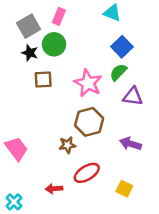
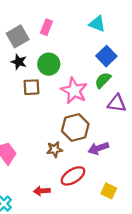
green circle: (54, 44) -> (49, 64), moved
purple arrow: (130, 144) -> (98, 148), moved, turned -36

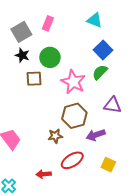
purple triangle: (117, 103) -> (113, 105), moved
yellow square: (109, 191) -> (108, 165), moved

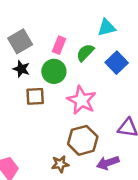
cyan triangle: (95, 20) -> (107, 28), turned -35
pink rectangle: (48, 23) -> (59, 45), moved
green semicircle: (100, 72) -> (85, 53), moved

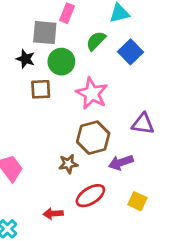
gray square: (20, 41) -> (45, 33), moved, turned 35
pink rectangle: (59, 45) -> (67, 13), moved

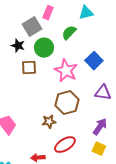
gray square: (45, 33) -> (32, 27), turned -36
blue square: (130, 52) -> (94, 61), moved
purple arrow: (121, 162) -> (100, 127), moved, turned 144

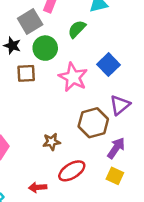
purple triangle: (103, 93) -> (120, 105), turned -48
brown hexagon: (67, 103) -> (93, 123), moved

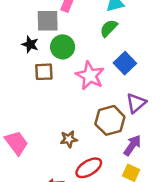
gray square: (30, 21) -> (48, 21), turned 30
green semicircle: (77, 29) -> (109, 28), moved

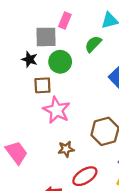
green semicircle: (109, 28) -> (93, 44), moved
pink star: (90, 76) -> (57, 110), moved

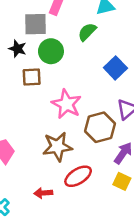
pink star: (57, 110) -> (66, 104), moved
brown star: (66, 149) -> (57, 147), size x1.6

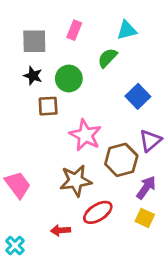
gray square: (36, 24) -> (34, 41), moved

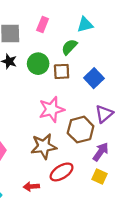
brown square: (48, 106) -> (62, 71), moved
pink star: (85, 135) -> (51, 109), turned 30

